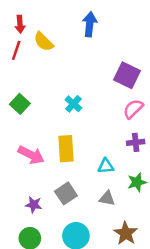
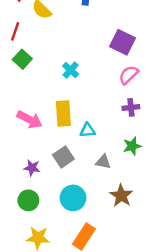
red line: (16, 50) -> (15, 31), moved
green square: (20, 104) -> (22, 59), moved
cyan triangle: (106, 166) -> (87, 130), moved

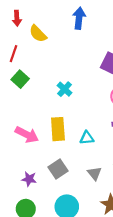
cyan triangle: (87, 130) -> (87, 138), moved
gray triangle: (103, 162) -> (95, 173), turned 40

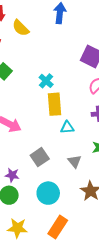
yellow rectangle: (58, 129) -> (55, 104), moved
purple star: (29, 179) -> (12, 175), moved

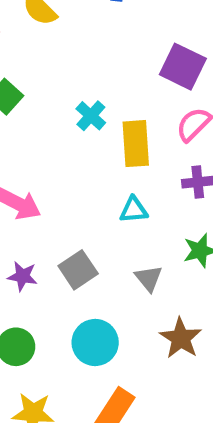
yellow rectangle: (55, 104) -> (136, 144), moved
purple star: (12, 175) -> (22, 276), moved

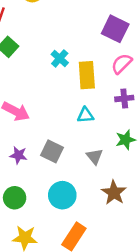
gray square: (78, 270) -> (52, 151), turned -30

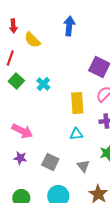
cyan cross: (60, 58) -> (43, 84), moved
purple star: (18, 155) -> (20, 158), moved

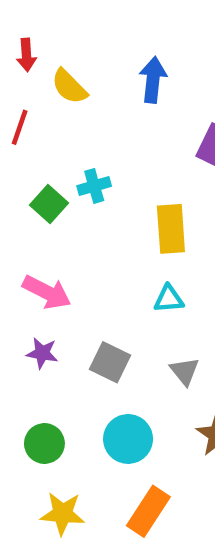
blue arrow: (69, 26) -> (153, 80), moved
green square: (16, 81) -> (49, 204), moved
cyan cross: (43, 84) -> (94, 186), turned 32

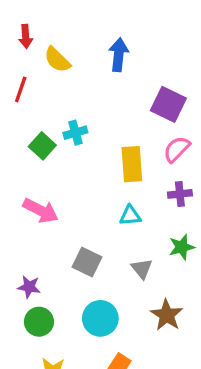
purple star: (42, 353) -> (29, 287), moved

